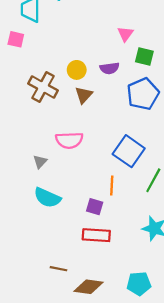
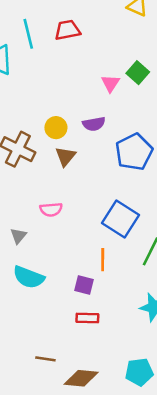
green square: (144, 57) -> (138, 73), moved, turned 30
pink semicircle: (69, 140) -> (51, 209), size x0.7
red rectangle: (96, 235) -> (87, 318), size x0.7

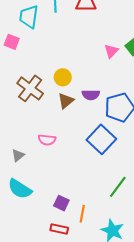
purple semicircle: (94, 124) -> (91, 95), moved
blue square: (120, 219) -> (101, 139), moved
orange line: (103, 260) -> (82, 214), moved

